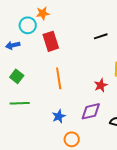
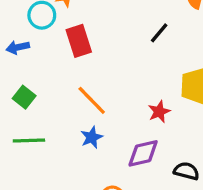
black line: (101, 36) -> (159, 33), turned -32
orange line: (59, 78) -> (92, 100), turned -35
blue star: (59, 116) -> (92, 137), moved

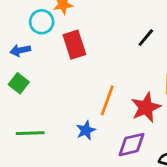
green square: (24, 97) -> (19, 83), moved
orange line: (92, 100) -> (107, 100), moved, turned 64
red star: (159, 112) -> (146, 107), size x1.5

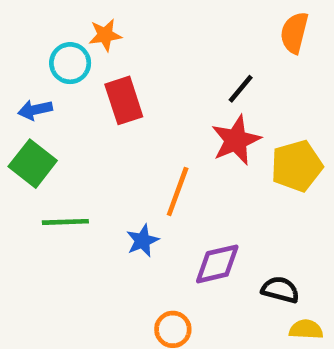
green square: (19, 83) -> (33, 164), size x1.4
red star: (146, 107) -> (236, 140), moved
green line: (30, 133) -> (65, 222), moved

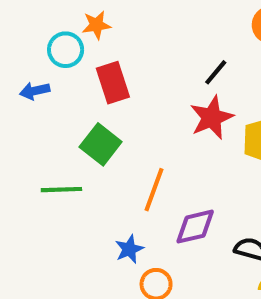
green square: (33, 164) -> (101, 144), moved
orange line: (178, 192) -> (154, 190), moved
blue star: (142, 241) -> (129, 249), moved

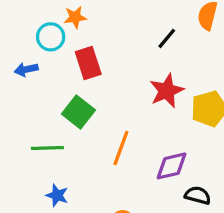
black line: (216, 72) -> (167, 38), moved
purple diamond: (195, 227) -> (172, 166), moved
blue star: (129, 249) -> (57, 195), moved, turned -30

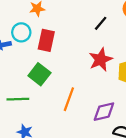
cyan circle: (51, 37) -> (21, 32), moved
red rectangle: (88, 63) -> (46, 40), turned 30

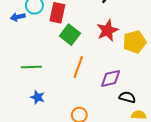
green square: (39, 74) -> (70, 35), moved

